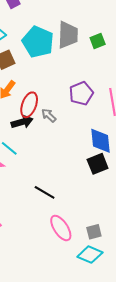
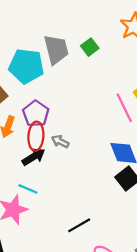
purple pentagon: (81, 93) -> (36, 114), moved
black line: (45, 192) -> (79, 225), turned -45

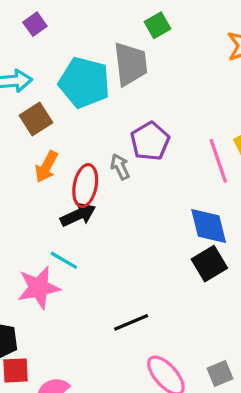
green square: (90, 47) -> (158, 25), moved
purple pentagon: (36, 114) -> (150, 141), moved
gray arrow: (60, 142) -> (120, 167), moved, turned 30

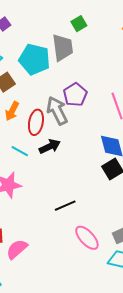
gray arrow: (120, 167) -> (57, 110), size x1.8
black arrow: (78, 215) -> (50, 146), moved
cyan line: (64, 260) -> (20, 151), moved

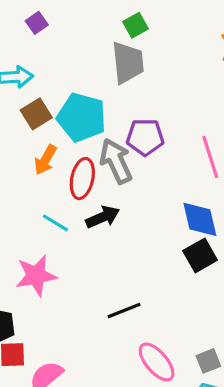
green square: (79, 24) -> (136, 25), moved
cyan pentagon: (34, 59) -> (82, 117), moved
purple pentagon: (75, 95) -> (145, 137), turned 30

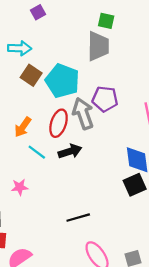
green square: (136, 25) -> (106, 21), turned 35
brown square: (36, 114) -> (31, 75), turned -30
orange arrow: (45, 160) -> (23, 127), moved
pink star: (36, 276) -> (20, 187), size x0.6

